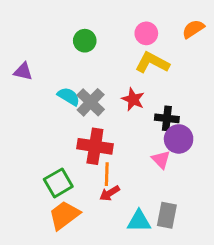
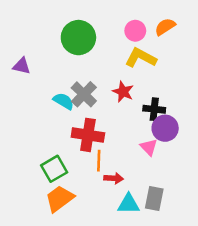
orange semicircle: (193, 29) -> (165, 27), moved
green circle: (85, 41) -> (78, 38), size x1.6
cyan semicircle: (69, 96) -> (64, 101), moved
red arrow: (110, 193) -> (114, 178), moved, turned -144

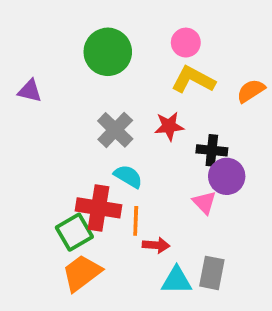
orange semicircle: (165, 27) -> (251, 91), moved
red star: (123, 92) -> (169, 126), turned -30
cyan semicircle: (64, 101) -> (128, 176), moved
red cross: (88, 135) -> (98, 208), moved

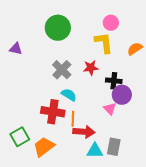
pink circle: (186, 43) -> (111, 23), moved
yellow L-shape: (193, 80) -> (104, 43), turned 55
green square: (74, 232) -> (20, 137), moved
red arrow: (156, 245) -> (84, 132), size x1.5

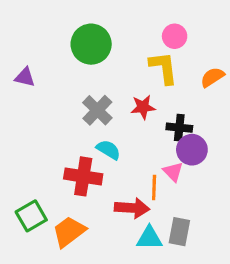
orange line: (73, 119) -> (154, 187), moved

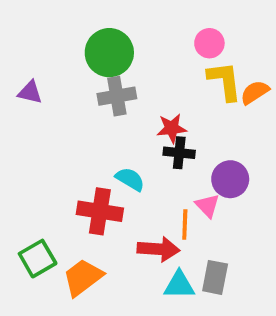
yellow L-shape: (164, 68) -> (225, 81), moved
gray cross: (97, 110) -> (117, 96), moved, turned 36
black cross: (179, 128) -> (179, 153), moved

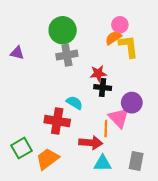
orange semicircle: (255, 92) -> (113, 38), moved
pink triangle: (208, 206) -> (119, 118), size x1.5
gray rectangle: (215, 277) -> (136, 161), moved

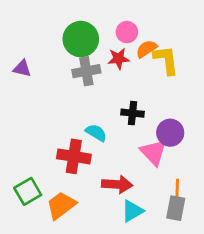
pink circle: (120, 25) -> (127, 32), moved
red star: (98, 73) -> (119, 59), moved
orange line: (106, 129) -> (177, 190), moved
cyan triangle: (103, 163) -> (132, 211), turned -30

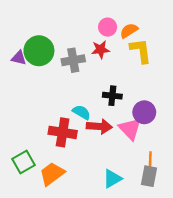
green circle: (81, 39) -> (39, 51), moved
orange semicircle: (146, 49) -> (129, 31), moved
red arrow: (117, 184) -> (99, 126), moved

